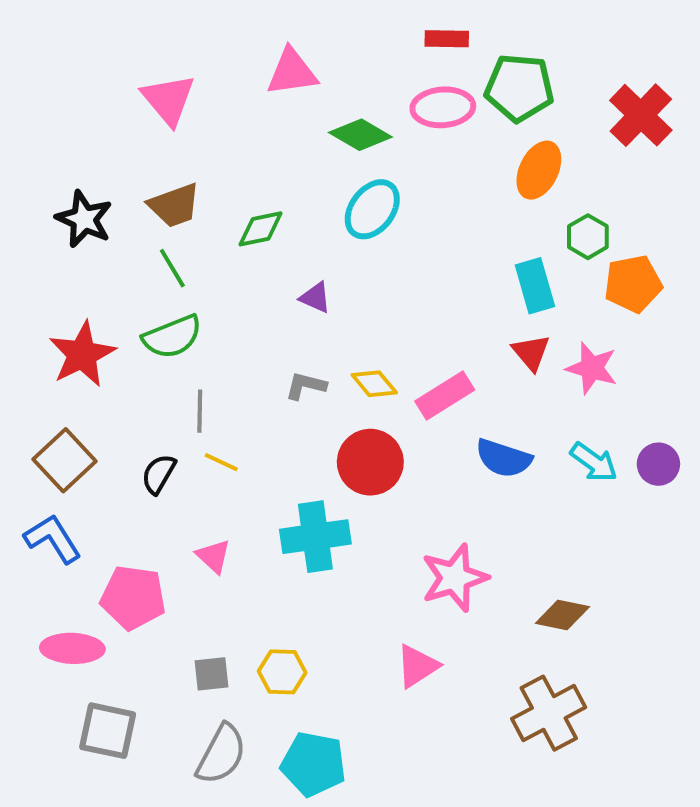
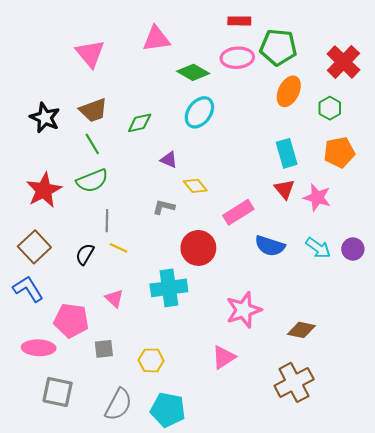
green hexagon: (588, 237) -> (330, 108), moved
yellow diamond: (374, 384) -> (195, 186), moved
gray square: (212, 674) -> (104, 349), moved

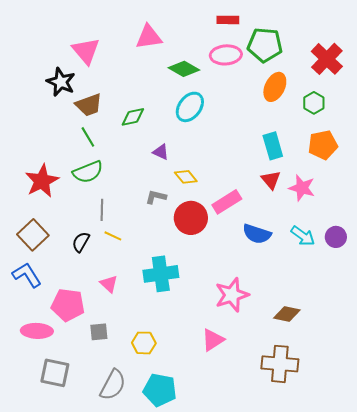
black star: (45, 118) -> (61, 82), moved
red circle: (198, 248) -> (191, 218), moved
brown cross: (294, 382) -> (280, 364), turned 33

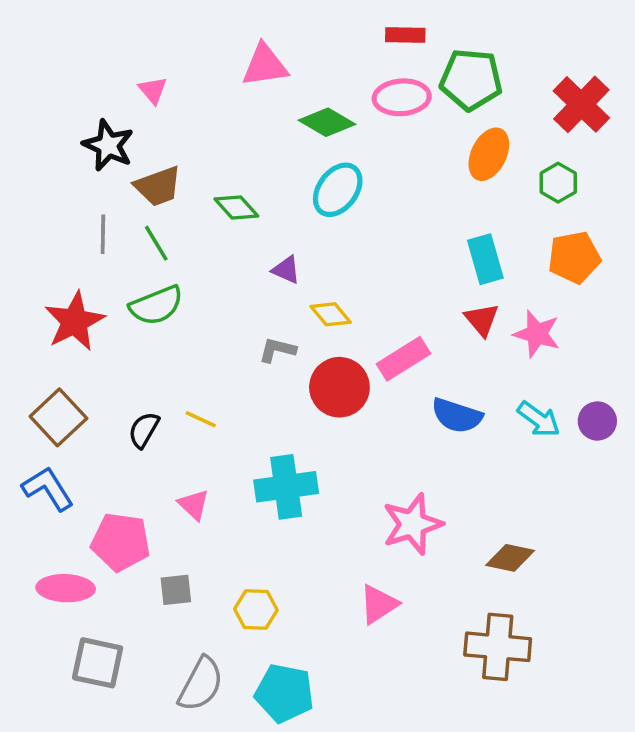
pink triangle: (86, 51) -> (153, 90), size x0.6
green diamond: (133, 117) -> (236, 208), turned 60
gray line: (102, 210) -> (103, 234), moved

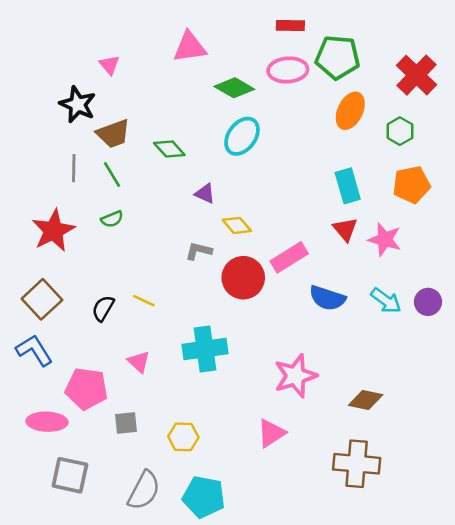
green semicircle: (156, 305) -> (112, 219), size x0.6

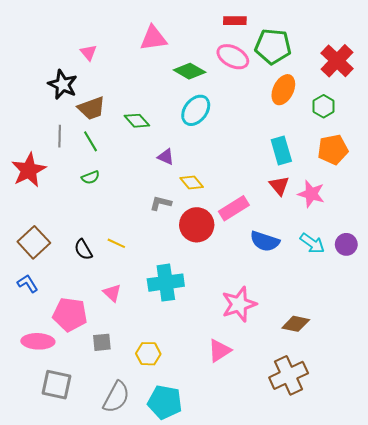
pink ellipse: (288, 70) -> (233, 57), turned 32
red star: (53, 231) -> (29, 170), moved
black semicircle: (103, 308) -> (83, 250), turned -60
blue L-shape: (34, 350) -> (28, 284), size x0.7
brown cross: (357, 464) -> (289, 375), turned -30

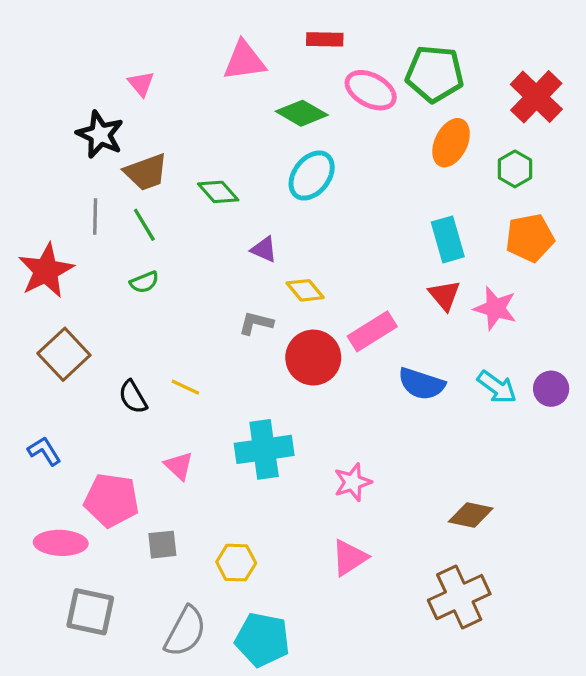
red rectangle: (235, 21) -> (325, 39), moved
brown square: (34, 242) -> (64, 354), moved
pink star: (239, 304) -> (353, 482), moved, size x0.7

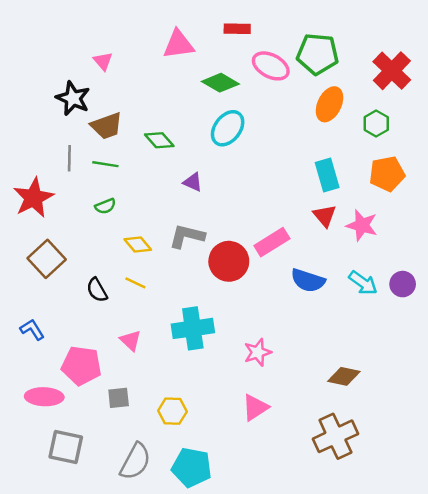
green line: (144, 225) -> (105, 164), turned -50
yellow diamond: (305, 290) -> (138, 245), moved
gray L-shape: (256, 323) -> (187, 236), size x1.4

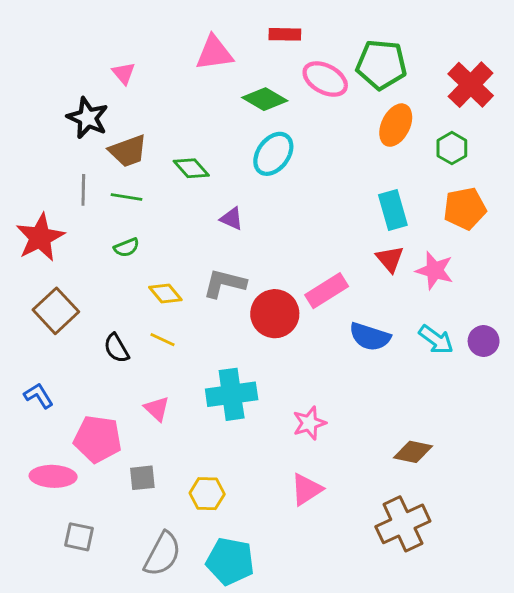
gray square: (66, 447) -> (79, 537), size x0.7

